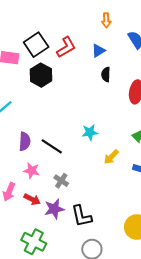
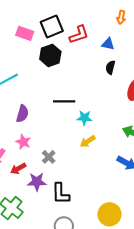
blue triangle: (98, 51) -> (108, 44), turned 32
black line: (52, 146) -> (64, 101), moved, turned -45
yellow arrow: (111, 157) -> (88, 141), moved
red arrow: (32, 199) -> (18, 169), turned 112

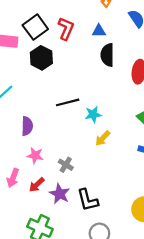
red L-shape: (79, 35) -> (66, 29), turned -35
black semicircle: (110, 67) -> (107, 55), size x1.5
purple star: (37, 182) -> (60, 194), turned -30

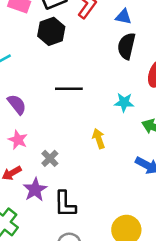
cyan star: (93, 114) -> (124, 102), moved
purple semicircle: (27, 126) -> (17, 104), turned -54
yellow arrow: (103, 138) -> (99, 139), turned 105

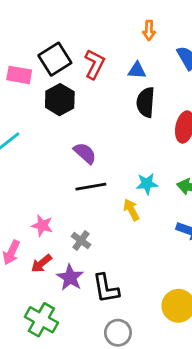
black line: (69, 89) -> (91, 187), moved
cyan star: (124, 102) -> (147, 184), moved
purple semicircle: (17, 104) -> (85, 153), moved

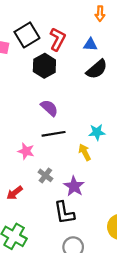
black hexagon: (60, 100) -> (44, 66), moved
black semicircle: (146, 102) -> (97, 69), turned -135
pink star: (42, 226) -> (26, 151), moved
purple star: (70, 278) -> (74, 186), moved

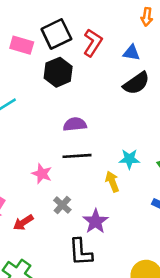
black hexagon: (44, 66) -> (58, 72), moved
purple semicircle: (49, 108) -> (75, 124), turned -54

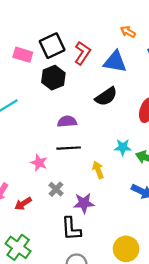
orange arrow: (147, 17) -> (128, 32), turned 112
blue triangle: (132, 53) -> (115, 62), size x1.6
black semicircle: (136, 83) -> (106, 96), moved
cyan star: (129, 159) -> (123, 147), moved
purple star: (96, 221) -> (84, 203), turned 30

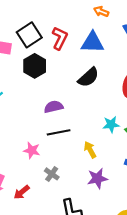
purple star: (84, 203) -> (97, 178), moved

